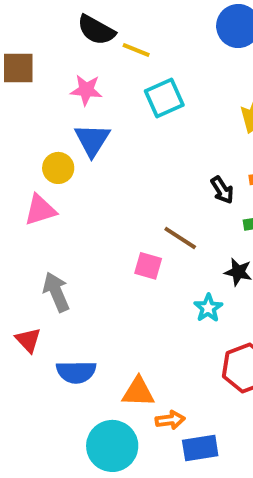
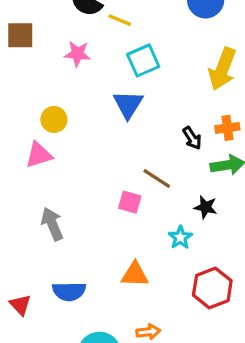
blue triangle: (92, 140) -> (128, 104), moved
red triangle: (28, 340) -> (20, 305), moved
orange triangle: (138, 392) -> (135, 274), moved

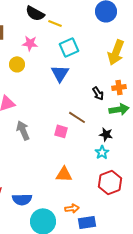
yellow circle: (54, 119) -> (17, 64), moved
gray arrow: (52, 224) -> (23, 130), moved
cyan star: (180, 237) -> (102, 152), moved
blue semicircle: (69, 291) -> (22, 199), moved

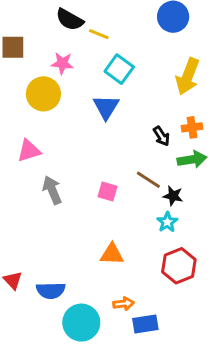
cyan square: (69, 47) -> (119, 69), turned -30
yellow circle: (17, 64) -> (43, 94), size x1.5
brown line: (77, 117) -> (148, 180), moved

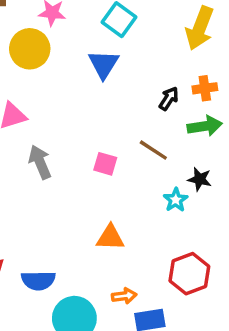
black arrow: (161, 136) -> (169, 99), turned -114
black star: (173, 196) -> (200, 179), moved
red hexagon: (179, 266) -> (189, 274), moved

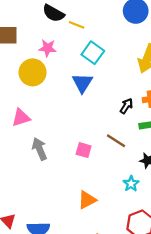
cyan star: (176, 200) -> (131, 184), moved
orange triangle: (110, 238) -> (87, 200), turned -30

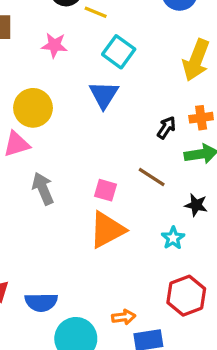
yellow circle: (33, 72) -> (33, 108), moved
orange triangle: (87, 200) -> (107, 230), moved, size x1.4

